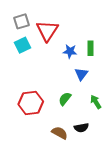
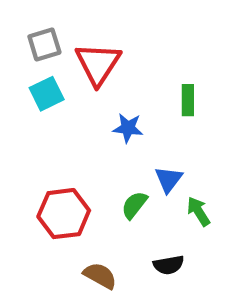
blue star: (70, 51) -> (128, 128), moved
blue triangle: (81, 74) -> (169, 179), moved
brown semicircle: (60, 133) -> (100, 276), moved

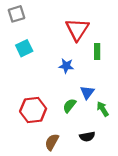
gray square: (44, 45) -> (16, 14), moved
red triangle: (98, 64) -> (77, 29), moved
brown semicircle: (100, 276) -> (52, 142), turned -91

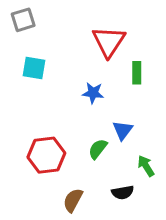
cyan square: (24, 48) -> (34, 68), turned 35
green arrow: (103, 109) -> (146, 166), moved

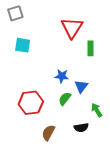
blue star: (93, 93) -> (62, 76), moved

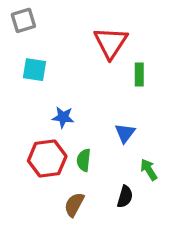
blue star: (62, 76) -> (63, 117), moved
green semicircle: (65, 99) -> (84, 160), moved, turned -32
black semicircle: (81, 128) -> (125, 197), turned -64

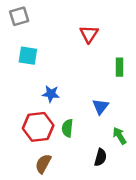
red triangle: (111, 43) -> (89, 34), size x0.7
green rectangle: (139, 74) -> (119, 67), moved
brown semicircle: (74, 205) -> (43, 164), moved

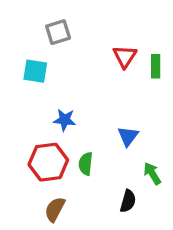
gray square: (19, 16) -> (58, 32), moved
red triangle: (89, 34) -> (125, 56), moved
green rectangle: (119, 67) -> (156, 66), moved

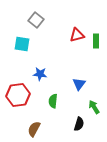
gray square: (58, 32) -> (36, 20), turned -35
red triangle: (125, 56) -> (77, 35), turned 42
red hexagon: (48, 162) -> (18, 95), moved

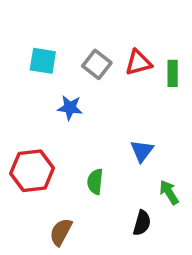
gray square: (36, 20) -> (97, 64), moved
cyan square: (22, 44) -> (43, 61), moved
blue star: (40, 74) -> (70, 108), moved

